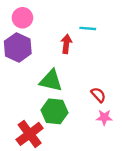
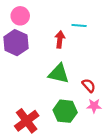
green triangle: (51, 81) -> (59, 74), moved
green hexagon: (54, 111) -> (65, 111), moved

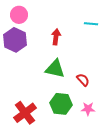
cyan line: (79, 25) -> (91, 24), moved
pink star: (94, 106) -> (88, 109), moved

